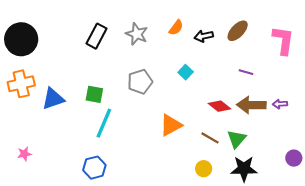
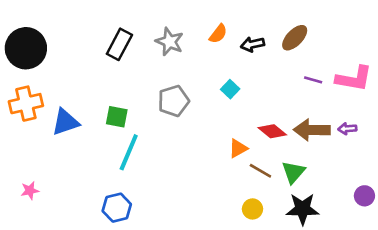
pink L-shape: (283, 40) -> (354, 79), moved, turned 92
purple line: (246, 72) -> (313, 80), moved
orange triangle: (171, 125) -> (238, 148), moved, size x0.7

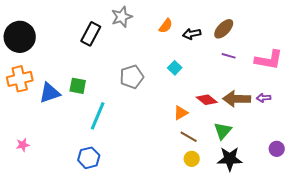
gray star: (170, 42) -> (122, 17), moved, turned 30
purple line: (313, 80) -> (229, 56), moved
green square: (117, 117) -> (78, 86), moved
brown line: (260, 171) -> (189, 137), moved

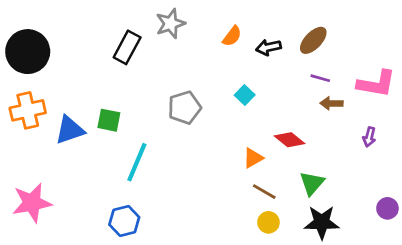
purple arrow: (264, 98) -> (369, 137), turned -72
brown arrow: (237, 99) -> (331, 103), moved, size x0.6
pink star: (23, 145) -> (32, 203), size x2.0

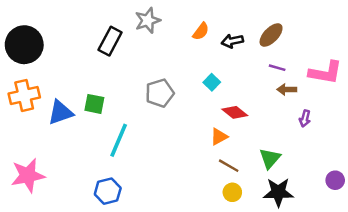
purple arrow: (369, 137) -> (305, 118), moved
red diamond: (289, 140) -> (235, 112), moved

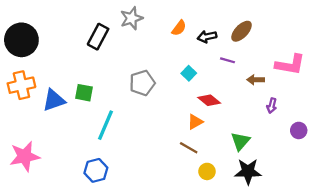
purple line: (277, 68) -> (227, 60), moved
brown line: (229, 166) -> (189, 148), moved
purple circle: (335, 180) -> (299, 130), moved

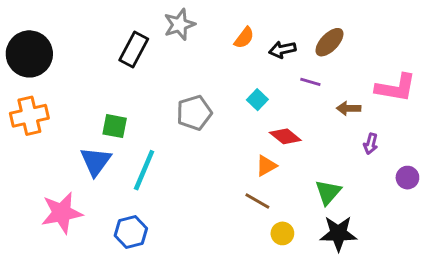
blue triangle: (54, 100) -> (96, 161), moved, turned -35
pink star: (25, 156) -> (62, 213), moved

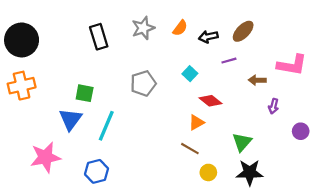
gray star: (179, 25) -> (143, 28), moved
black rectangle: (134, 50) -> (99, 37), turned -45
purple line: (310, 82) -> (229, 61), turned -32

